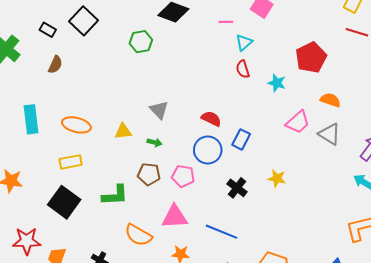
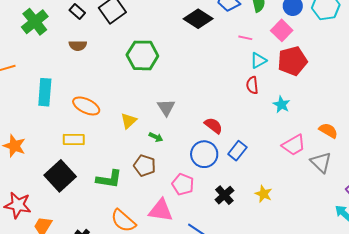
green hexagon: (141, 42) -> (142, 55), moved, size x1.4
red pentagon: (311, 57) -> (292, 61), moved
brown semicircle: (55, 65) -> (78, 46), turned 54
yellow triangle: (123, 131) -> (129, 121), turned -48
pink pentagon: (183, 176) -> (183, 184), moved

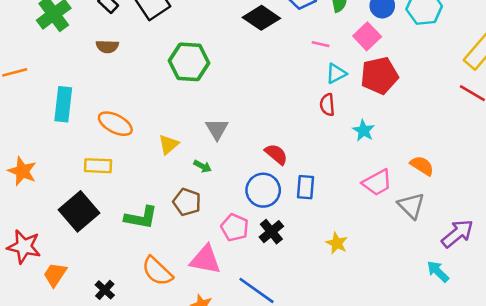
blue rectangle: (237, 151) -> (305, 187), turned -36
black cross: (224, 195) -> (271, 232), moved

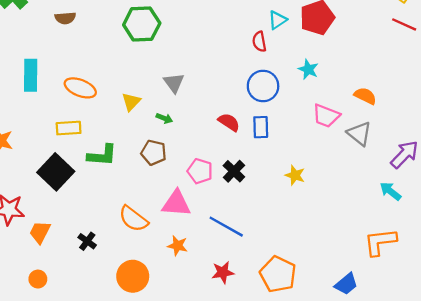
red semicircle: (327, 105) -> (259, 42), moved
red semicircle: (276, 154) -> (229, 122), moved
pink trapezoid: (377, 183) -> (326, 116), turned 56
blue circle: (263, 190) -> (263, 86), moved
green L-shape: (141, 218) -> (102, 155), moved

